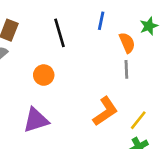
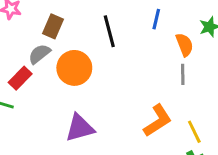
orange circle: (44, 75) -> (74, 68), moved, size x1.5
yellow line: (138, 120) -> (194, 132), turned -66

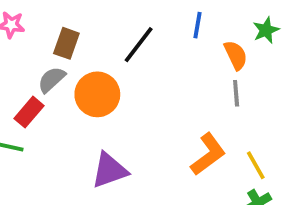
black line: (109, 31) -> (139, 45), turned 56

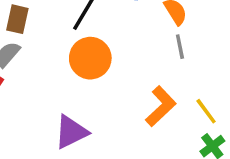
orange circle: (97, 94) -> (90, 58), moved

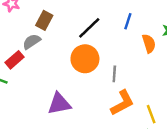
gray line: (180, 47) -> (114, 74), moved

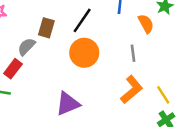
brown rectangle: (44, 20) -> (46, 28), moved
gray line: (114, 74) -> (133, 53), moved

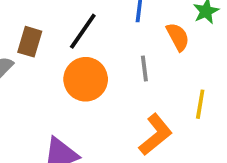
gray line: (133, 53) -> (144, 68), moved
yellow line: (163, 95) -> (200, 104), moved, turned 42

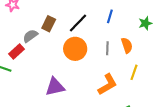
orange semicircle: (178, 37) -> (127, 45), moved

